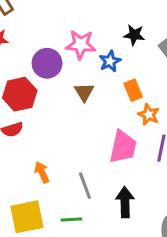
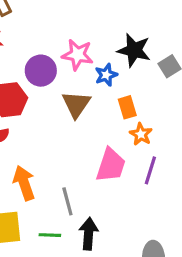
black star: (134, 35) -> (134, 50), size x1.5
brown triangle: (84, 92) -> (76, 104), size x1.4
orange arrow: (42, 172) -> (24, 183), size x1.5
black arrow: (125, 202) -> (88, 234), moved

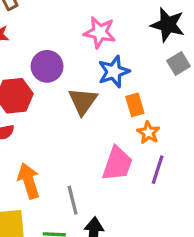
black star: (134, 50) -> (168, 25), moved
pink star: (78, 55) -> (100, 32), moved
blue star: (106, 75) -> (114, 72), size x1.4

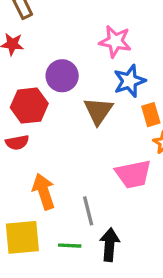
pink trapezoid: (117, 164) -> (133, 174), turned 60

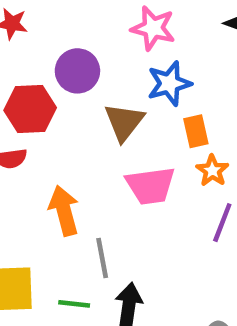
pink trapezoid: (133, 174) -> (150, 186), moved
orange arrow: (44, 192) -> (64, 211), moved

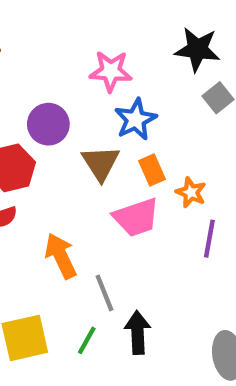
orange rectangle: (196, 131) -> (152, 170), moved
green line: (74, 304) -> (87, 340), turned -56

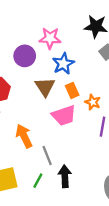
purple circle: (48, 124) -> (25, 56), moved

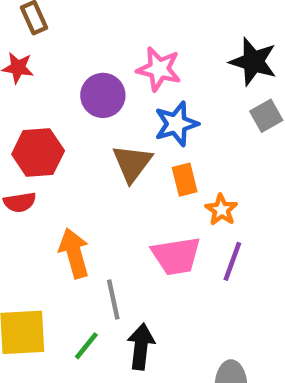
pink trapezoid: (64, 115) -> (176, 256), moved

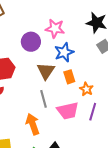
orange arrow: (74, 253) -> (33, 124), moved
gray line: (113, 299) -> (44, 99), moved

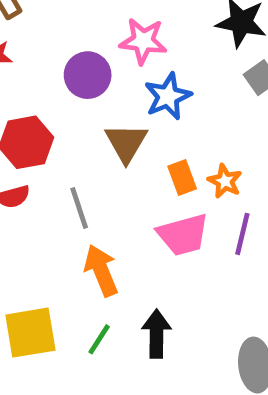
orange rectangle: (69, 77) -> (182, 178), moved
gray line: (44, 99) -> (79, 208), moved

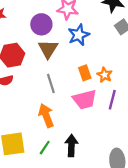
brown triangle: (126, 143) -> (48, 49), moved
gray line: (79, 208) -> (51, 84), moved

